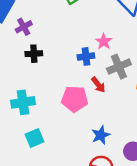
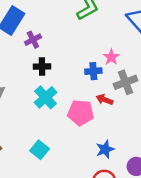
red arrow: (98, 85) -> (105, 100), turned 147
cyan cross: (23, 102) -> (46, 97), moved, turned -35
cyan square: (34, 138) -> (40, 150), turned -30

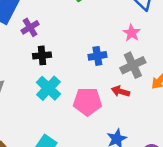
pink star: (111, 57) -> (132, 33), moved
red arrow: (105, 100) -> (120, 91), moved

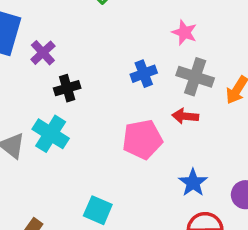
gray cross: (133, 65) -> (195, 77), turned -35
cyan cross: (48, 88) -> (51, 134), moved

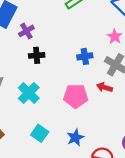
cyan cross: (51, 134) -> (29, 93), moved
blue star: (193, 183) -> (75, 138), moved

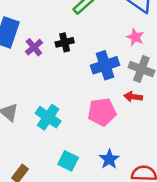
black cross: (37, 55) -> (65, 42), moved
blue cross: (85, 56) -> (105, 65), size x1.5

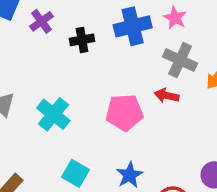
black cross: (65, 42) -> (82, 40), moved
blue cross: (105, 65) -> (133, 26), moved

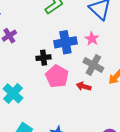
black cross: (82, 40) -> (44, 58), moved
pink pentagon: (124, 113) -> (57, 76), moved, turned 30

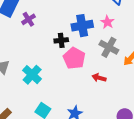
red arrow: (84, 86) -> (99, 78), moved

